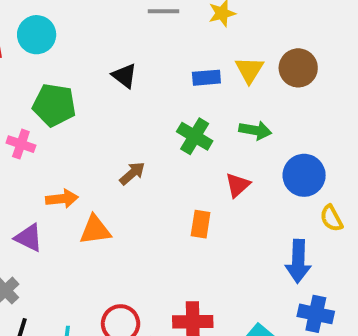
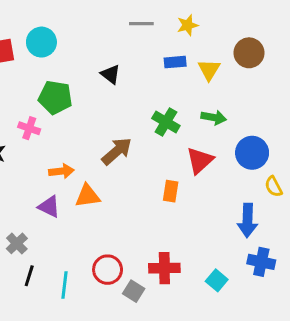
brown circle: (298, 68) -> (249, 53), moved
blue rectangle: (206, 78) -> (175, 62), moved
brown arrow: (132, 173) -> (117, 151), size x1.5
red triangle: (238, 185) -> (200, 160), size x1.4
purple triangle: (29, 238) -> (49, 207), moved

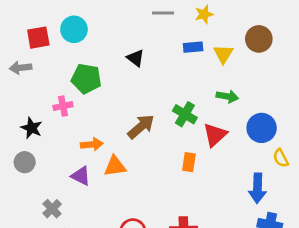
green cross: (166, 122) -> (185, 114), moved
pink cross: (29, 128) -> (63, 106), turned -30

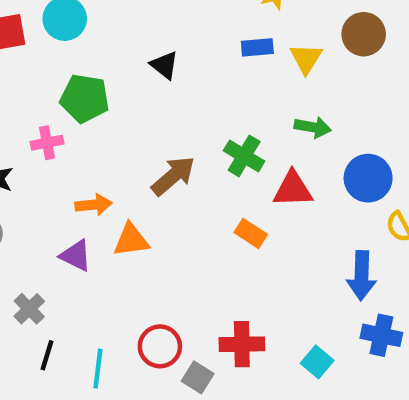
red triangle: (215, 135) -> (293, 189), turned 40
orange rectangle: (189, 162) -> (251, 233), turned -66

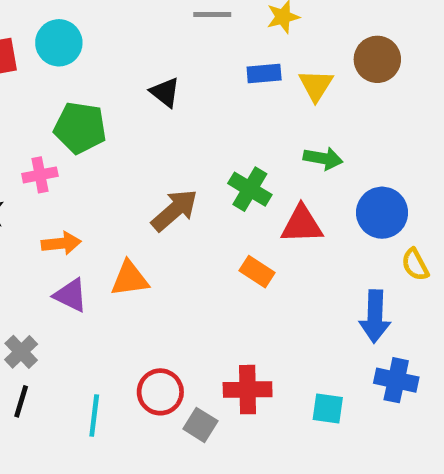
orange arrow: (93, 205) -> (61, 243), moved
black line: (47, 355) -> (21, 401), moved
cyan square: (317, 362) -> (328, 408), turned -32

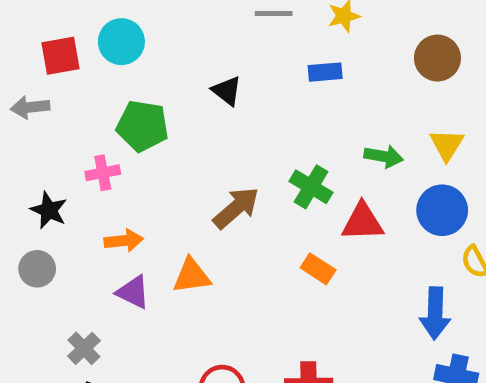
yellow triangle: (316, 85) -> (447, 145), moved

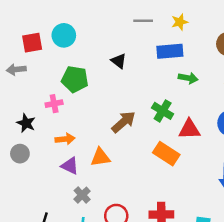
blue rectangle: (325, 72) -> (170, 51), size x1.5
green arrow: (384, 156) -> (188, 78), moved
orange rectangle: (318, 269) -> (166, 154), size x1.5
gray cross: (84, 348) -> (82, 195), moved

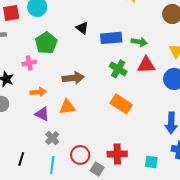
blue rectangle: (170, 51) -> (111, 38), moved
green pentagon: (75, 79) -> (46, 43), turned 30
brown arrow: (124, 122) -> (73, 78), moved, turned 35
red triangle: (189, 129) -> (146, 65), moved

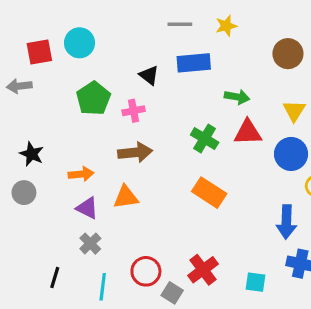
blue rectangle: (111, 38) -> (194, 63), moved
pink cross: (29, 63) -> (134, 111), moved
gray cross: (52, 138) -> (90, 244), moved
red cross: (117, 154) -> (203, 270), turned -36

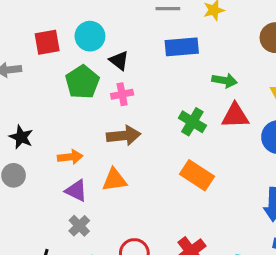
cyan circle: (80, 43) -> (90, 36), moved
red square: (39, 52) -> (47, 42), moved
black triangle: (149, 75) -> (119, 61), moved

